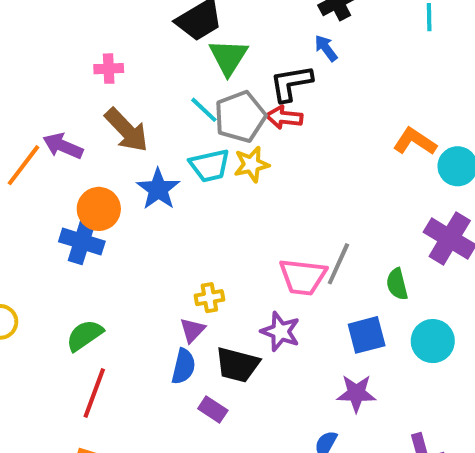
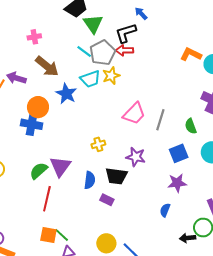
pink trapezoid: (303, 277) -> (134, 114), moved, turned -45
purple triangle: (192, 330) -> (60, 166), moved, size x1.6

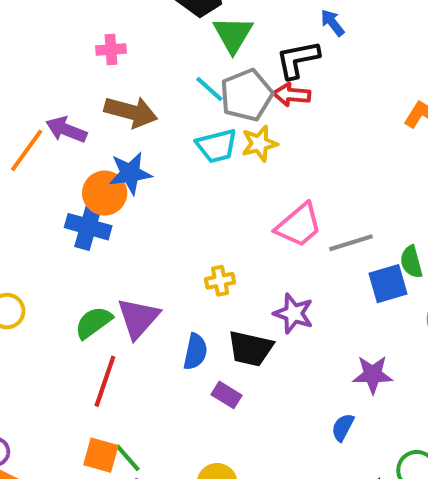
brown arrow: (47, 66) -> (131, 112), turned -30
blue star: (66, 94) -> (130, 173), moved, turned 30
gray line: (160, 120) -> (351, 243), turned 50
blue square: (179, 153) -> (388, 284), moved

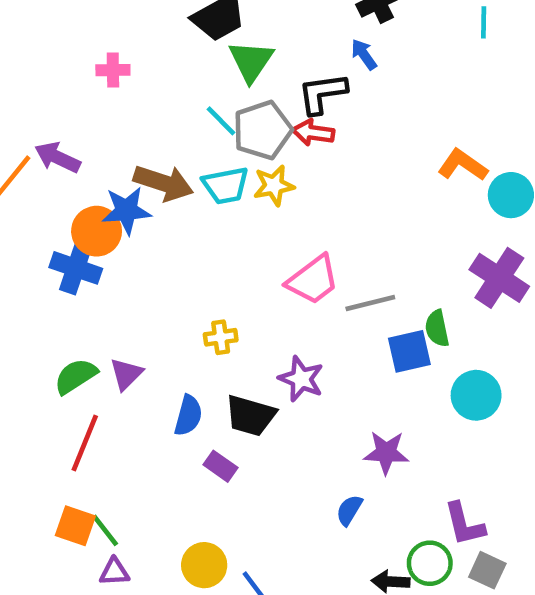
brown arrow: (131, 112) -> (163, 183), moved
purple triangle: (138, 318) -> (126, 374), size x0.7

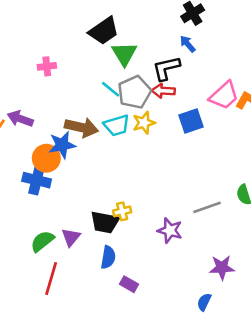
pink trapezoid: (313, 280) -> (224, 96), moved
gray line: (370, 303) -> (207, 207), moved
blue square: (409, 351) -> (191, 121), moved
black trapezoid: (250, 416) -> (105, 222), moved

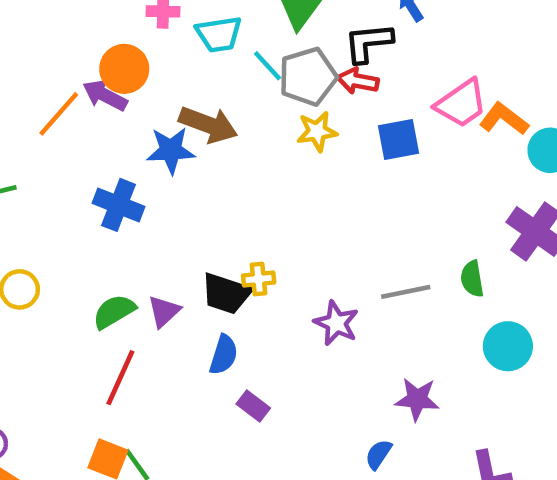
cyan trapezoid: (117, 125) -> (219, 34), moved
orange circle: (46, 158) -> (124, 69), moved

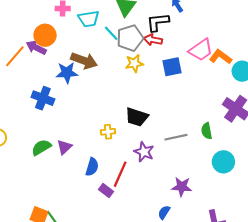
black trapezoid: (226, 294) -> (137, 117), moved
red line: (120, 378) -> (120, 174), moved

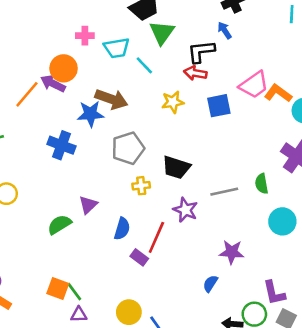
gray pentagon: (130, 38) -> (128, 148), moved
green semicircle: (41, 147) -> (59, 225), moved

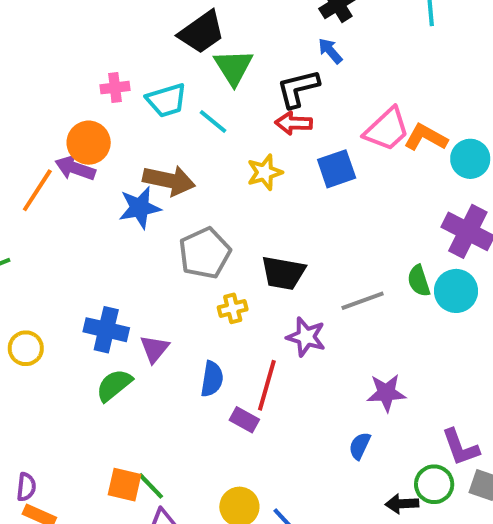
blue cross: (62, 145) -> (106, 330), moved
cyan circle: (282, 221) -> (456, 291), moved

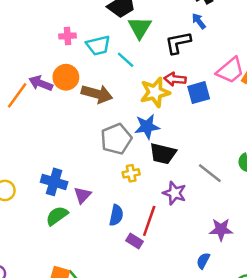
red arrow: (294, 123) -> (175, 79), moved
orange circle: (89, 143) -> (66, 77), moved
yellow star: (265, 172) -> (155, 92), size x1.4
blue star: (140, 208) -> (147, 127), moved
gray line: (363, 301) -> (210, 173), turned 55

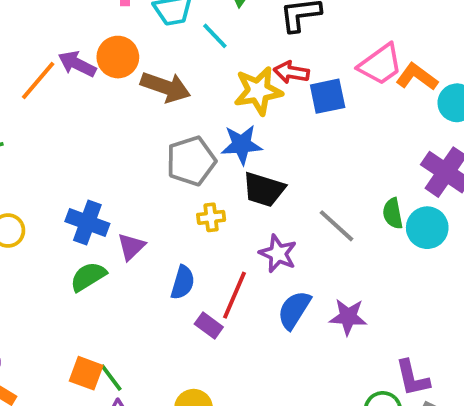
blue semicircle: (203, 261) -> (294, 310), moved, size x1.5

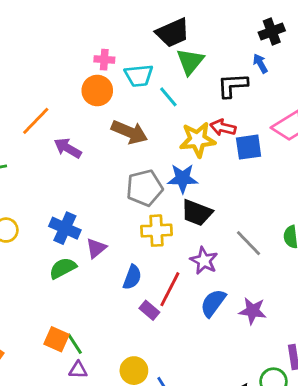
orange circle: (118, 57) -> (97, 91), moved
purple arrow: (77, 64) -> (68, 148), moved
yellow cross: (211, 217) -> (156, 231), size x1.5

